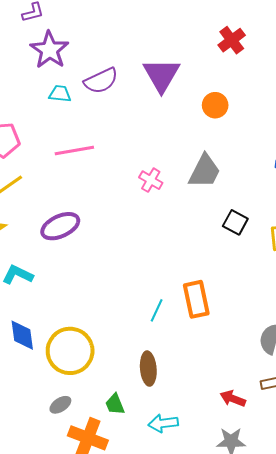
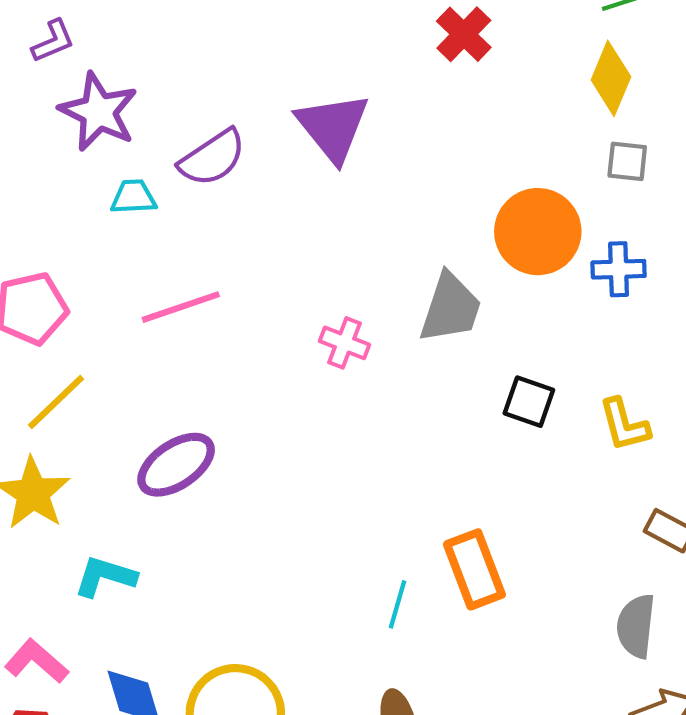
orange circle: (215, 105) -> (538, 232), moved, size x1.6

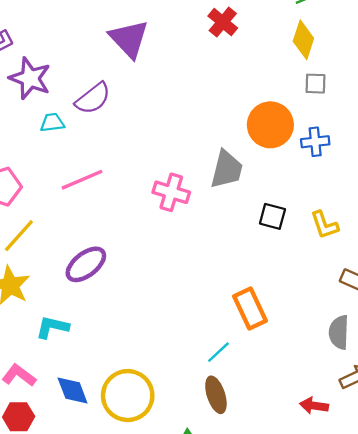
purple triangle: (333, 127) -> (129, 39), moved
pink cross: (345, 343) -> (171, 192), size x1.4
cyan line: (398, 604) -> (218, 352), moved, turned 35

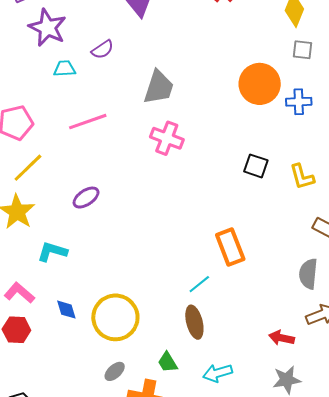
purple semicircle: (93, 98) -> (102, 49), size x0.7
gray trapezoid: (227, 169) -> (159, 87), moved
purple ellipse: (86, 264) -> (86, 198), size x0.7
blue diamond: (73, 391) -> (66, 310), size x0.7

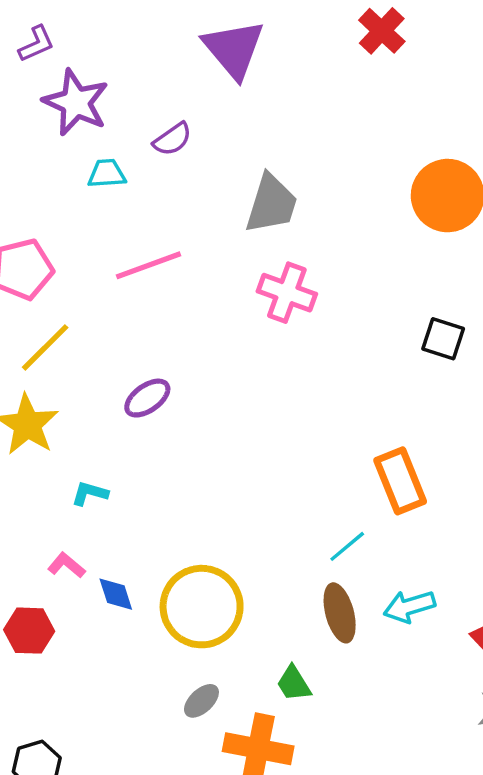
cyan L-shape: (52, 252) -> (90, 493), size x0.7
pink L-shape: (19, 293) -> (66, 565), moved, size x0.7
cyan arrow: (218, 373) -> (409, 606), moved

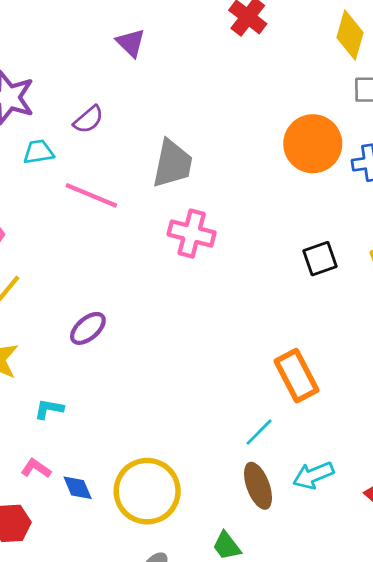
purple triangle: (234, 49) -> (131, 43), size x0.6
pink line: (148, 265) -> (91, 195), moved, turned 48
black square: (443, 339) -> (320, 259), turned -32

